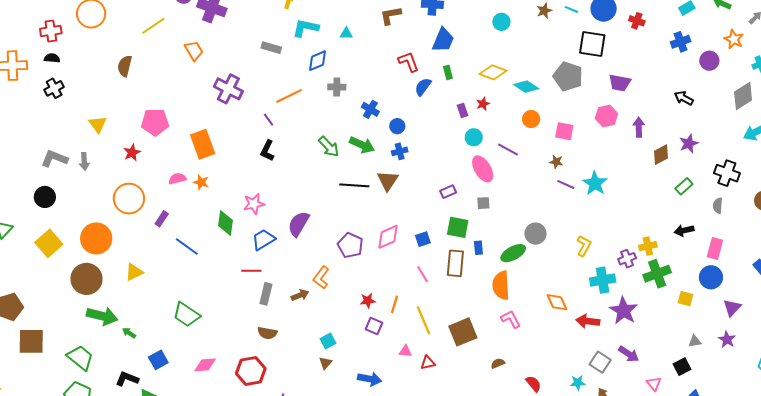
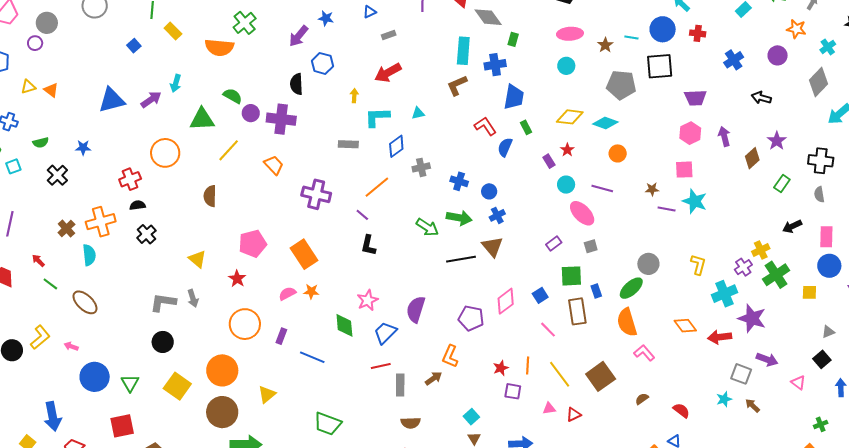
blue cross: (681, 42) -> (734, 60), moved
gray pentagon: (568, 76) -> (621, 85), moved
pink square: (564, 131) -> (684, 170), moved

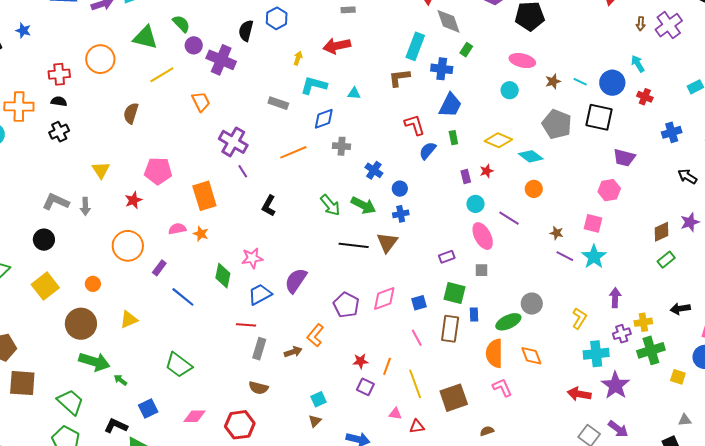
purple arrow: (724, 136) -> (615, 298), moved
green rectangle: (782, 184) -> (666, 260), moved
purple line: (362, 215) -> (243, 171), moved
orange diamond: (685, 326) -> (531, 356), moved
orange circle: (222, 370) -> (93, 284), size x0.5

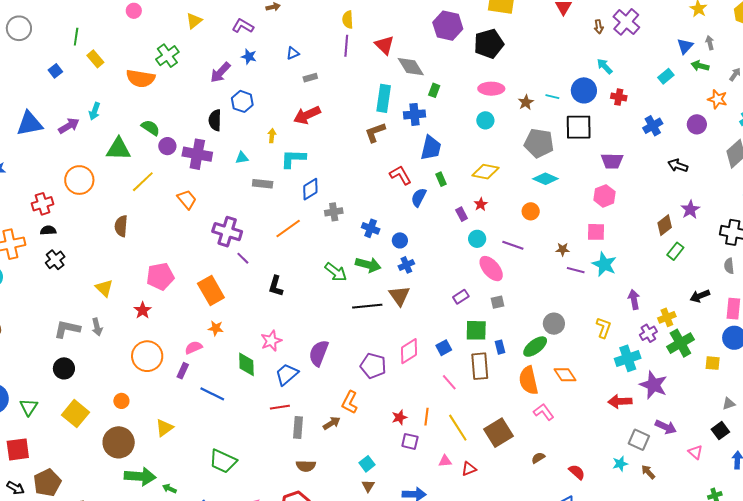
cyan triangle: (354, 93) -> (242, 158), moved
cyan diamond: (531, 156) -> (545, 179), moved
pink semicircle: (177, 229) -> (194, 347), moved

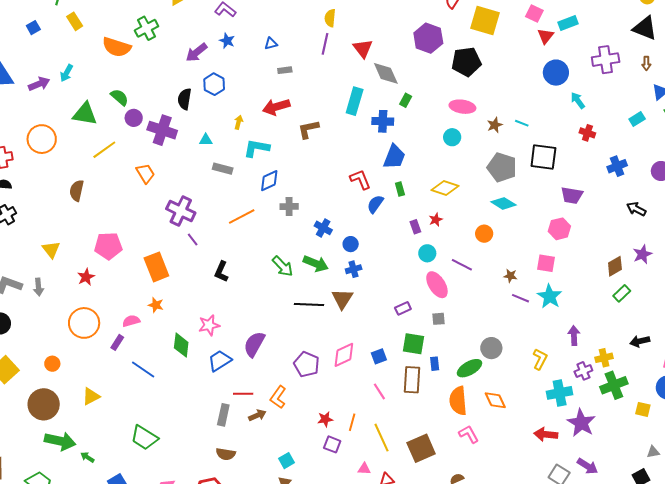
purple cross: (626, 22) -> (606, 60), turned 32
brown arrow: (599, 27) -> (646, 63), moved
blue circle: (584, 90) -> (556, 73), moved
brown L-shape: (375, 132) -> (308, 129), moved
red line: (280, 407) -> (243, 394), moved

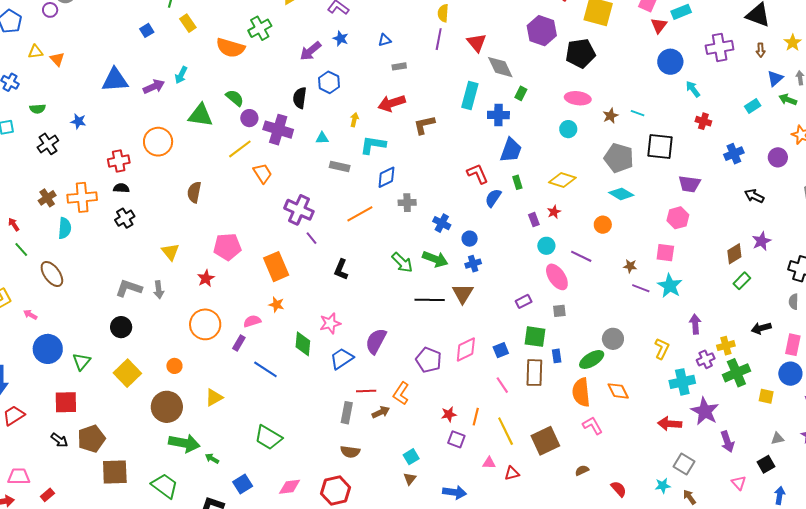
yellow line: (104, 150) -> (240, 149), moved
purple arrow: (587, 466) -> (727, 442), moved, turned 40

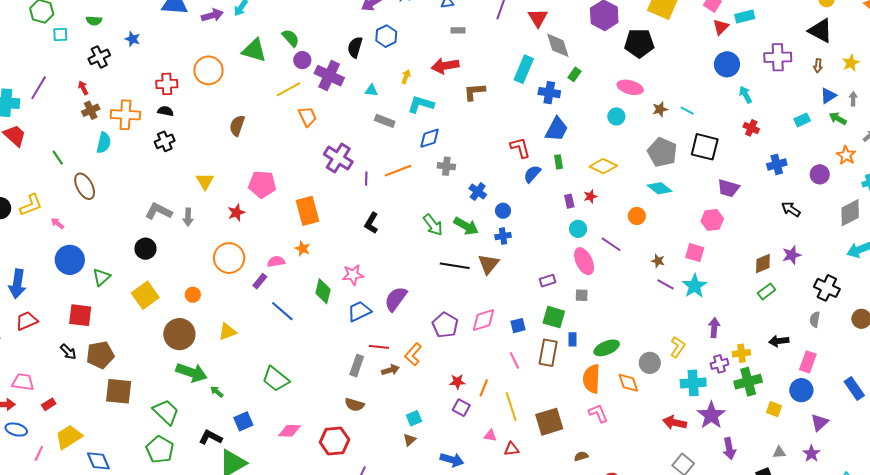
red arrow: (14, 224) -> (83, 88), moved
purple line: (312, 238) -> (366, 179), moved, turned 32
gray circle: (613, 339) -> (650, 363), moved

